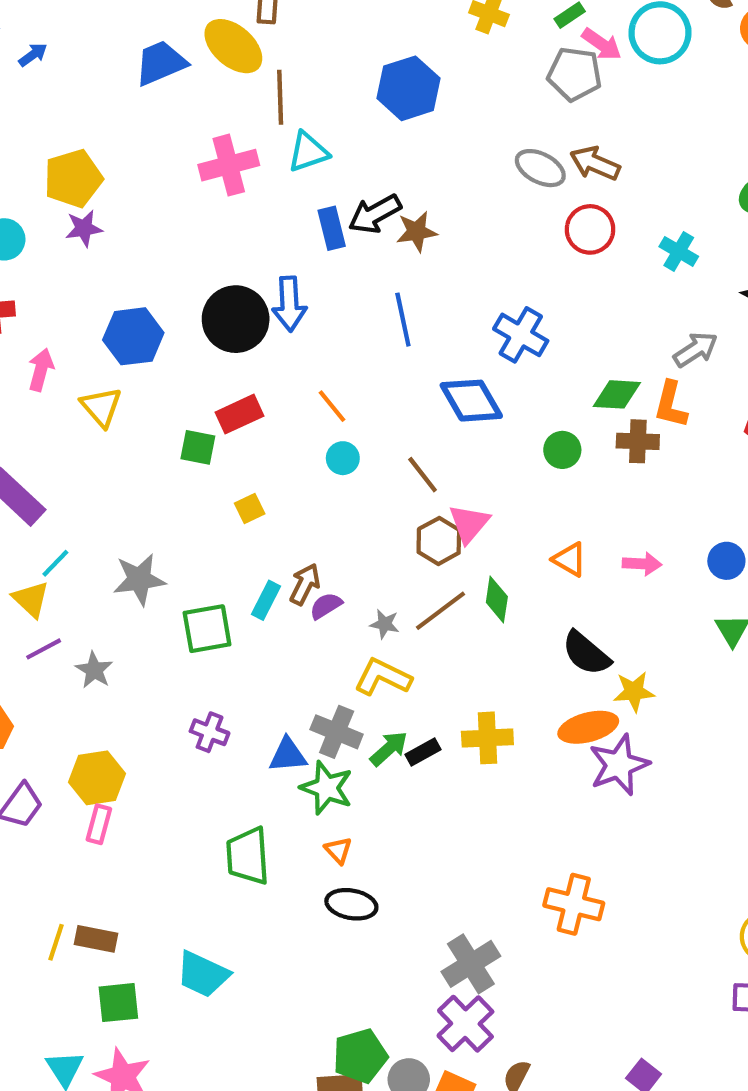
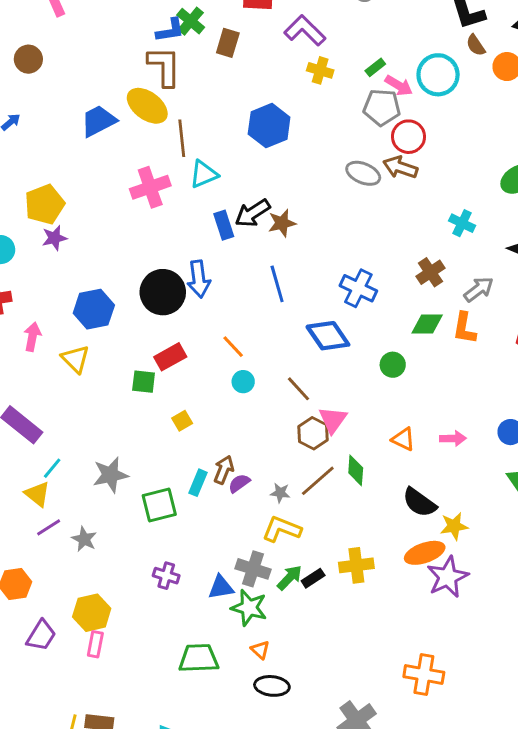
red circle: (590, 229) -> (408, 137), moved
brown cross: (638, 441) -> (430, 272), moved, turned -32
green trapezoid: (248, 856) -> (199, 658), turned 96

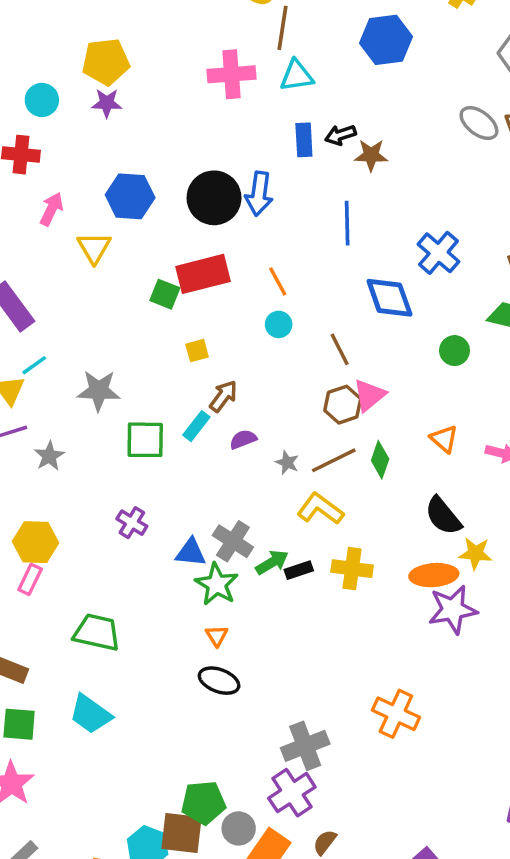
black arrow: (252, 213) -> (340, 135), size x0.7
red rectangle: (170, 357) -> (203, 274), size x1.4
brown arrow: (224, 470) -> (223, 396), moved
yellow L-shape: (282, 529) -> (320, 509), moved
green trapezoid: (199, 658) -> (97, 632), moved

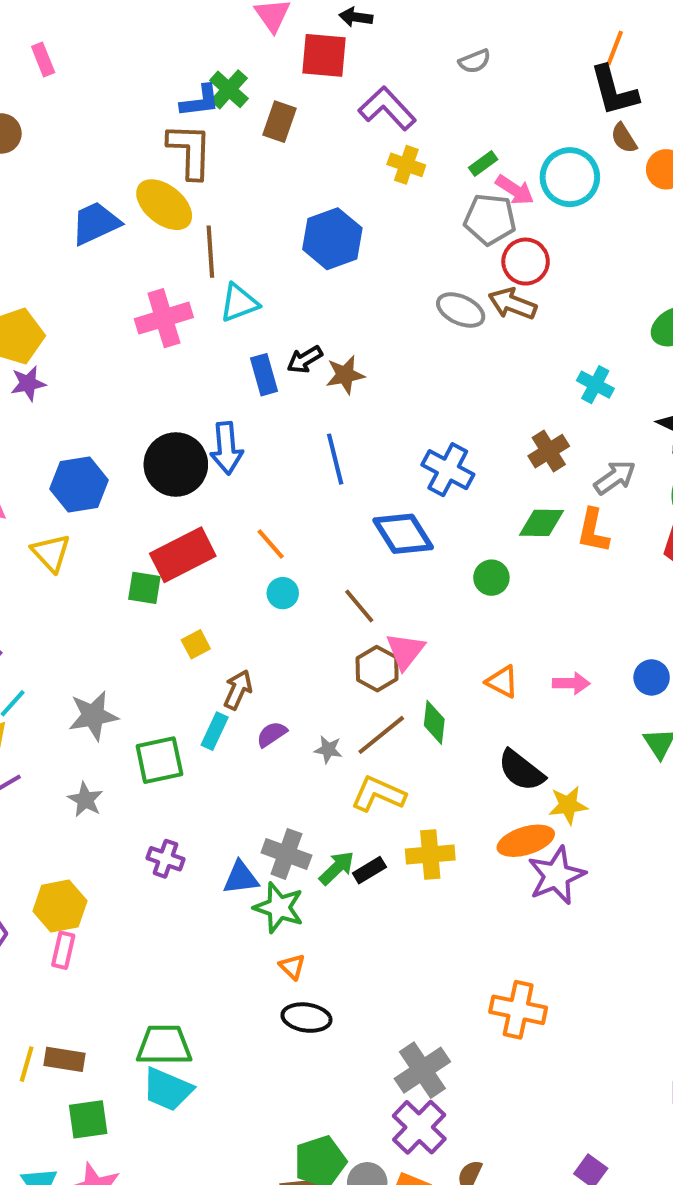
gray star: (49, 456) -> (85, 800), moved
green trapezoid: (97, 632) -> (164, 1045), moved

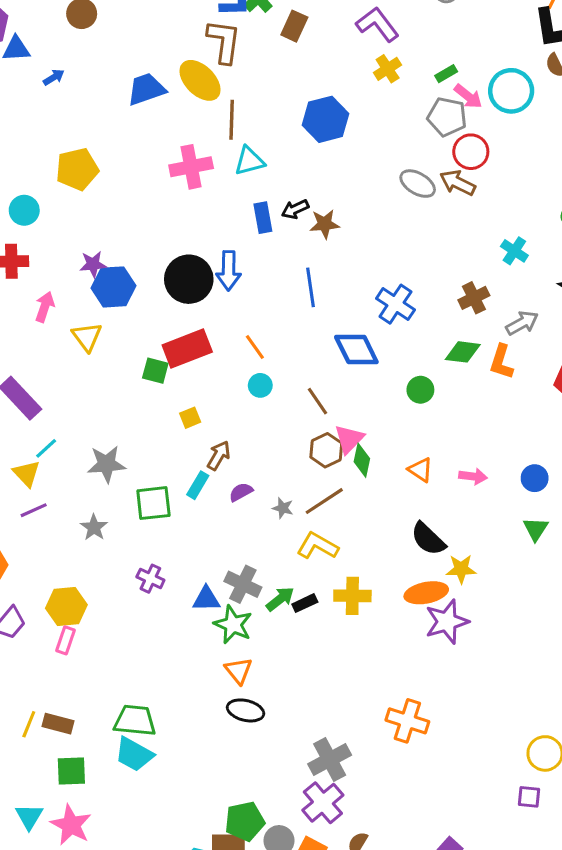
yellow cross: (406, 165) -> (388, 69), turned 32
purple star: (28, 383) -> (93, 264), moved
green diamond: (434, 722) -> (362, 460), moved
orange triangle: (292, 967) -> (239, 671), size x1.4

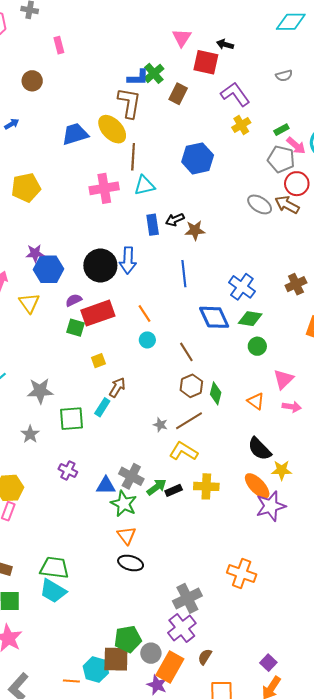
green diamond: (463, 352) -> (250, 319), moved
pink triangle: (349, 439) -> (283, 379), moved
purple semicircle: (241, 492) -> (74, 300), moved
orange ellipse: (426, 593) -> (257, 486), turned 56

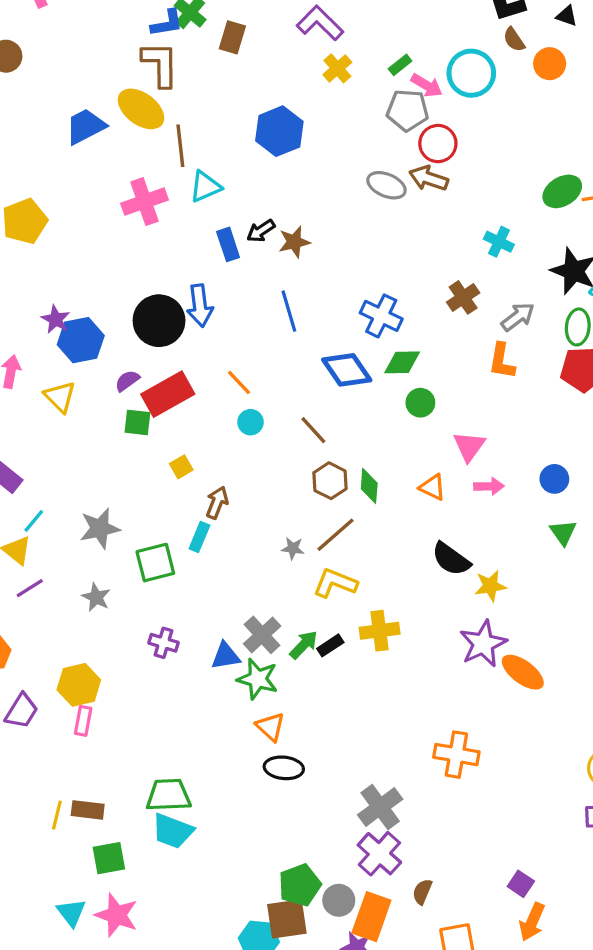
purple star: (35, 253) -> (56, 319), turned -30
gray cross: (131, 476) -> (262, 635), turned 30
orange ellipse: (257, 486) -> (523, 672), moved

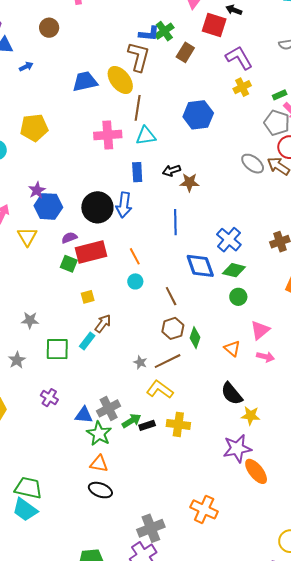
blue rectangle: (228, 244) -> (137, 172), moved
gray star: (100, 528) -> (30, 320), size x0.7
orange triangle: (270, 727) -> (99, 464), turned -48

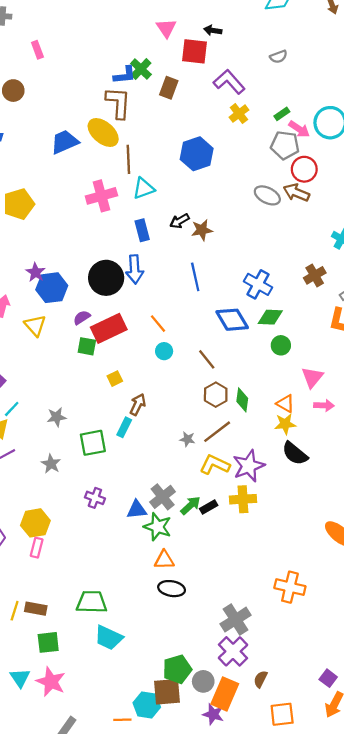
yellow star: (251, 416) -> (285, 424), moved
purple star: (237, 448) -> (249, 466), moved
cyan trapezoid: (25, 510) -> (109, 638), moved

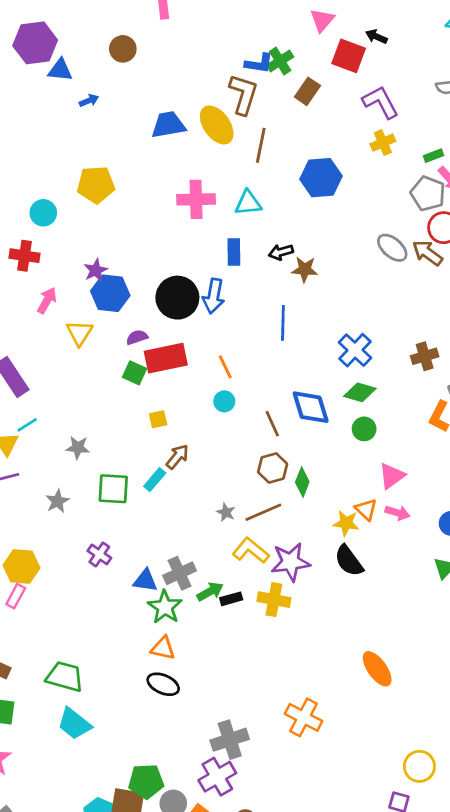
brown line: (128, 159) -> (261, 145), moved
blue diamond: (232, 320) -> (311, 407), moved
orange triangle: (285, 404) -> (366, 509), moved

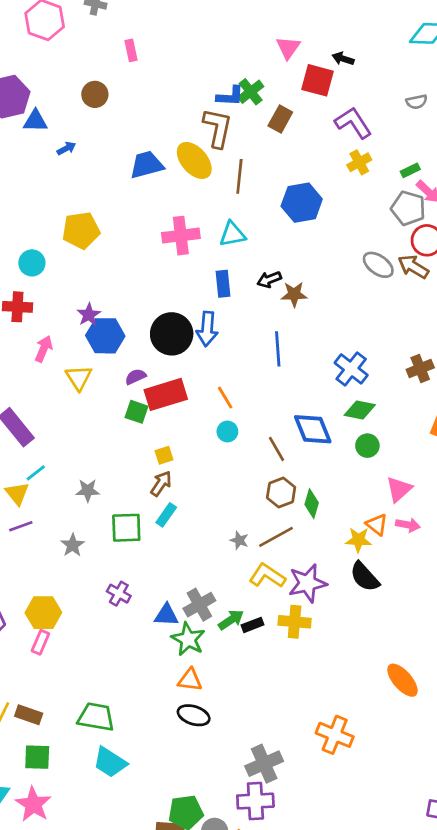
brown arrow: (177, 457) -> (161, 484), moved
purple cross: (217, 777) -> (255, 801), turned 33

